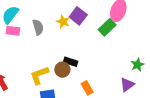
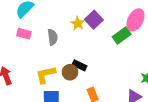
gray semicircle: (38, 27) -> (53, 37), moved
pink rectangle: (13, 31) -> (24, 34), moved

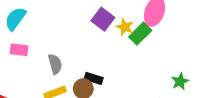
yellow star: (78, 23) -> (125, 27), moved
gray semicircle: (53, 37) -> (55, 64), moved

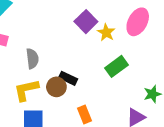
green rectangle: (140, 34) -> (117, 66), moved

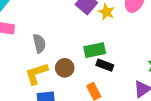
green rectangle: (117, 66) -> (95, 50), moved, turned 30
black rectangle: (68, 78) -> (105, 65), moved

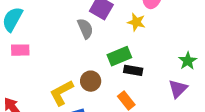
yellow star: (106, 12) -> (136, 22), moved
gray semicircle: (39, 43) -> (85, 29), moved

